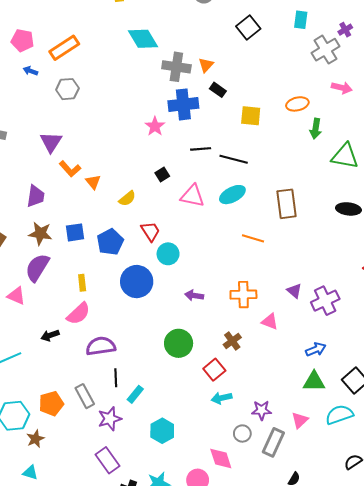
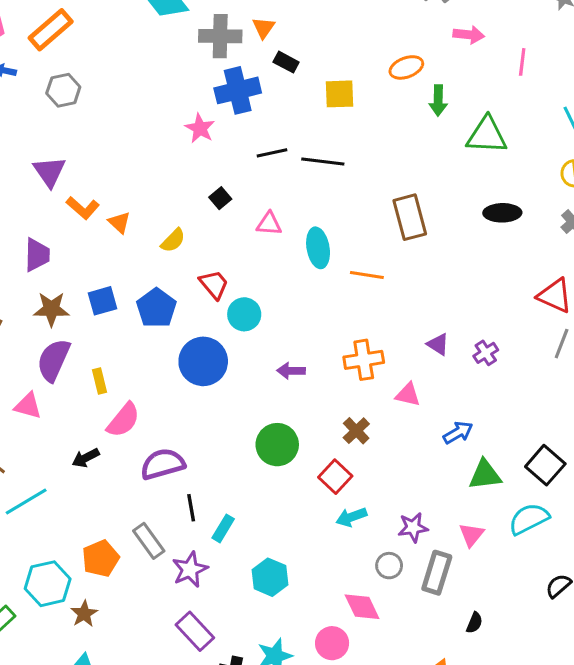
cyan ellipse: (232, 195) -> (318, 248), moved, turned -65
pink triangle: (192, 196) -> (269, 224), size x0.7
yellow rectangle: (82, 283) -> (99, 381), moved
purple cross: (325, 301) -> (486, 353), size x0.6
blue arrow: (316, 349) -> (458, 433), moved

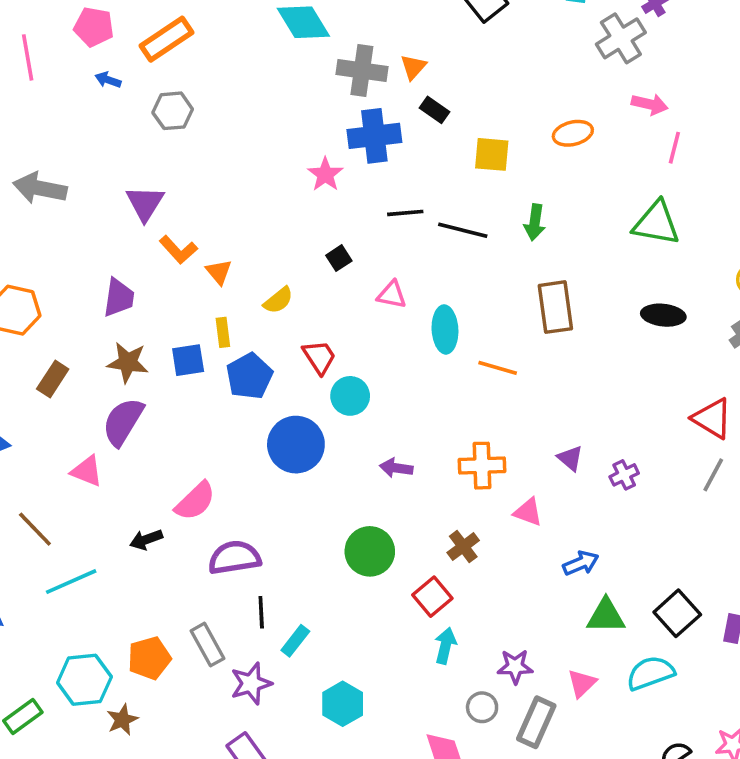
pink line: (522, 62) -> (674, 148), moved
green arrow: (438, 100) -> (535, 222), moved
yellow rectangle: (99, 381) -> (223, 332), moved
cyan arrow: (351, 517) -> (445, 646), turned 116

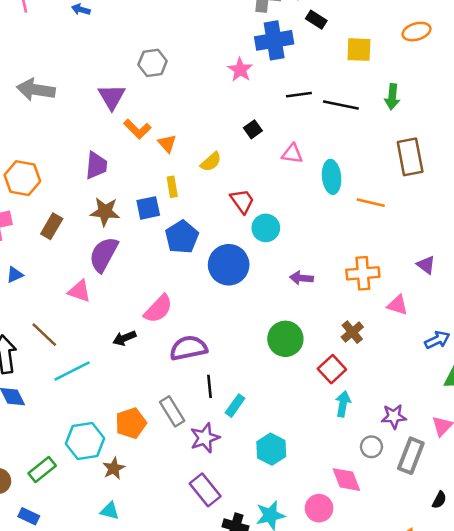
gray hexagon: (173, 111) -> (153, 63), moved
blue pentagon: (249, 376) -> (182, 237), moved

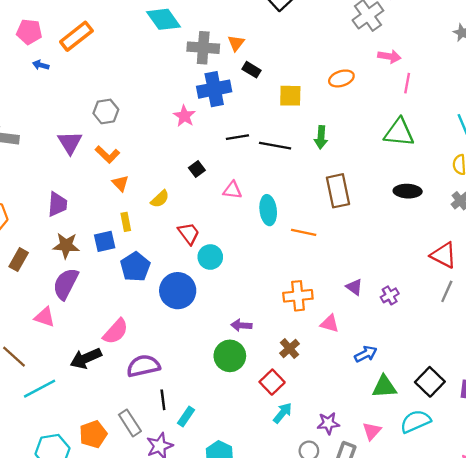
orange L-shape: (137, 129) -> (107, 155), moved
purple arrow: (301, 278) -> (241, 325), moved
black arrow: (124, 338) -> (86, 358), size x1.5
cyan arrow: (343, 404) -> (283, 413), turned 30

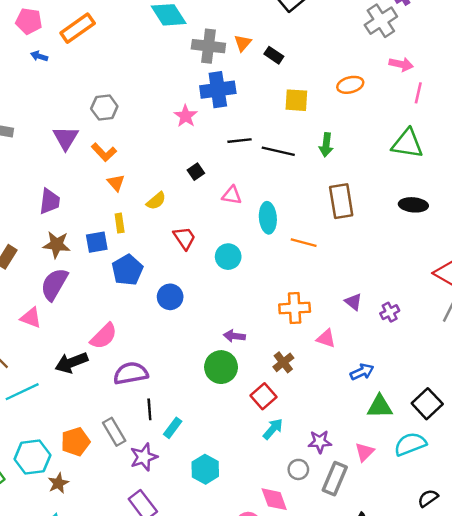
black rectangle: (252, 70) -> (274, 55), moved
cyan circle: (210, 257) -> (228, 257), moved
blue circle: (178, 291) -> (170, 297), size x0.7

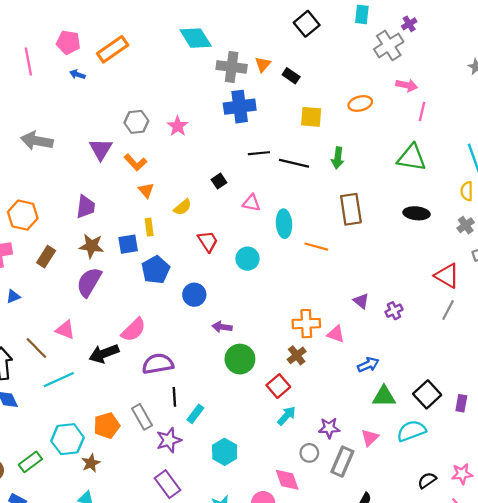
pink star: (186, 116) -> (178, 126), moved
orange cross: (295, 308) -> (306, 324), moved
pink triangle: (31, 318) -> (65, 330), moved
purple arrow: (234, 336) -> (222, 327), moved

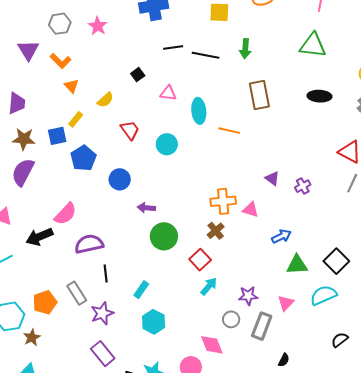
yellow rectangle: (149, 227) -> (76, 119), turned 49
cyan rectangle: (195, 414) -> (141, 290), moved

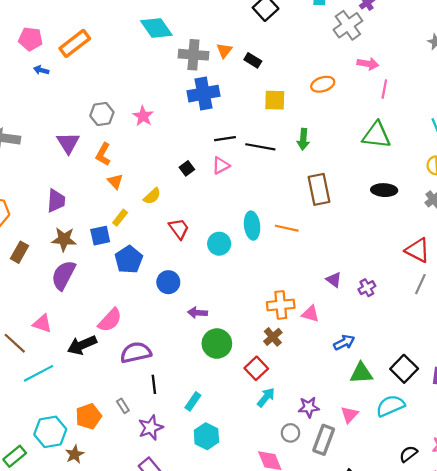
orange L-shape: (61, 61) -> (103, 154), turned 75
pink triangle: (168, 93) -> (221, 166), moved, turned -36
cyan ellipse: (199, 111) -> (252, 226), moved
gray rectangle: (77, 293) -> (123, 406), size x0.6

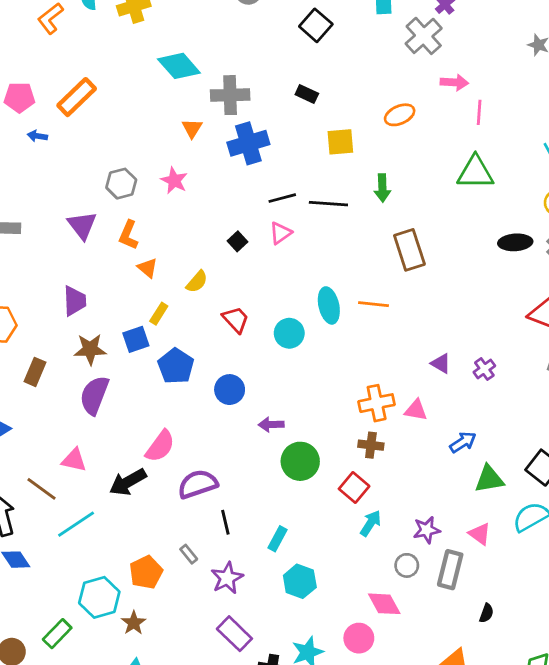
orange triangle: (224, 51) -> (192, 128), moved
black ellipse: (384, 190) -> (515, 242), moved
brown cross: (273, 337) -> (371, 445), turned -36
pink triangle: (349, 415) -> (480, 534), turned -30

